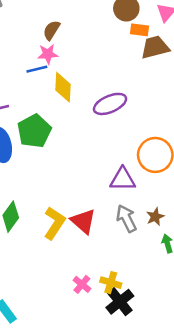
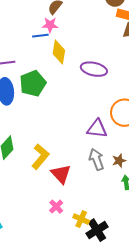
purple ellipse: (110, 104) -> (94, 69), turned 30
red triangle: (83, 221) -> (61, 174), moved
yellow cross: (111, 283) -> (81, 219), moved
black cross: (120, 302) -> (97, 230), moved

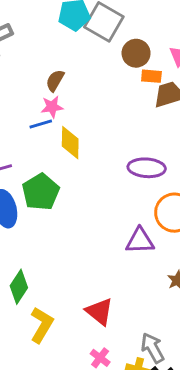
purple ellipse: (94, 69) -> (147, 168), moved
yellow L-shape: (40, 157) -> (42, 325), moved
gray arrow: (96, 159) -> (153, 348), moved

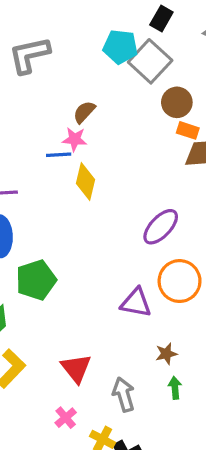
purple ellipse: (147, 168) -> (161, 227), turned -63
green pentagon: (41, 192) -> (36, 280), moved
gray arrow: (153, 348) -> (124, 394), moved

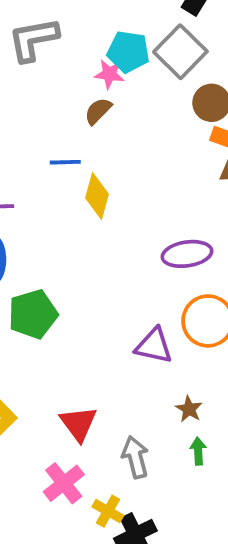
cyan pentagon: (120, 47) -> (128, 52), moved
pink star: (75, 139) -> (109, 74), moved
purple ellipse: (161, 227) -> (187, 254), turned 36
brown star: (166, 354) -> (189, 409), turned -30
pink cross: (66, 418) -> (64, 483), size x1.5

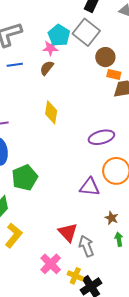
cyan pentagon: (128, 52) -> (59, 35), turned 30
blue line: (65, 162) -> (15, 65), moved
red triangle: (78, 423) -> (68, 232), moved

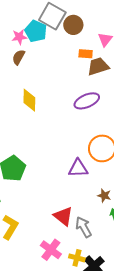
cyan pentagon: (59, 35) -> (36, 31), moved
brown circle: (105, 57) -> (73, 25), moved
purple ellipse: (101, 137) -> (87, 101), moved

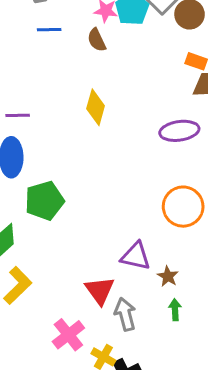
brown semicircle: (19, 57) -> (97, 40), turned -70
purple triangle: (78, 168) -> (136, 256), moved

